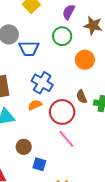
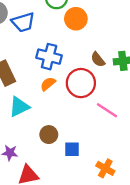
orange circle: (85, 60) -> (76, 19), moved
pink line: (66, 139) -> (107, 110), moved

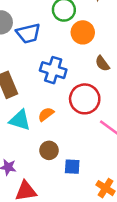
brown semicircle: (98, 60) -> (102, 63), moved
orange semicircle: (48, 84) -> (46, 114), moved
cyan triangle: (19, 107) -> (20, 120), turned 40

